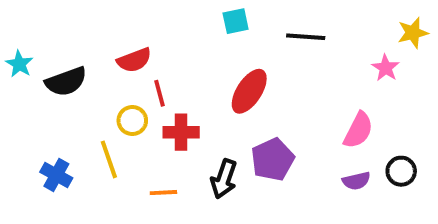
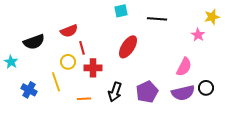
cyan star: (19, 64) -> (11, 62), moved
purple pentagon: (273, 159) -> (147, 92), moved
purple semicircle: (356, 181) -> (183, 93), size x1.6

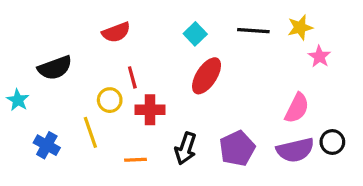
cyan square: (121, 11) -> (195, 34), moved, turned -32
yellow star: (212, 17) -> (300, 27), moved
red semicircle: (69, 31) -> (116, 32), moved

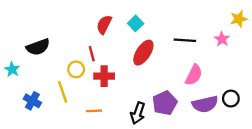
yellow star: (300, 27) -> (239, 19), moved
black line: (253, 31) -> (185, 40), moved
red semicircle: (116, 32) -> (104, 25), moved, turned 138
pink semicircle: (297, 108) -> (194, 75), moved
black arrow: (186, 148) -> (138, 113), moved

